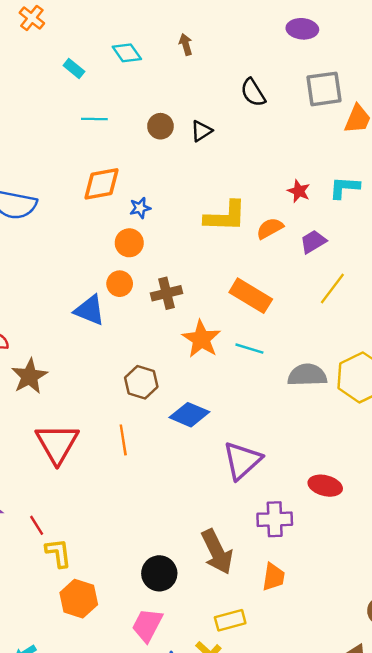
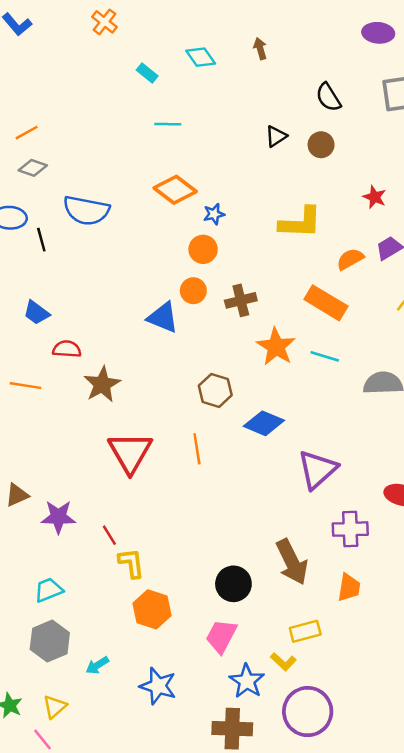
brown circle: (160, 126) -> (321, 145), moved
orange diamond: (102, 184) -> (175, 190), turned 48
orange semicircle: (270, 228) -> (350, 259), moved

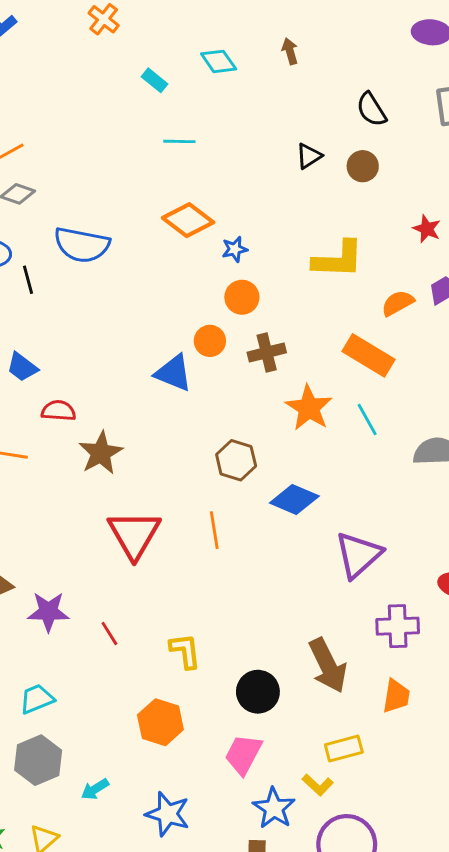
orange circle: (203, 249) -> (242, 297), moved
cyan line: (325, 356) -> (367, 419), turned 44
yellow L-shape: (131, 563) -> (185, 651), moved

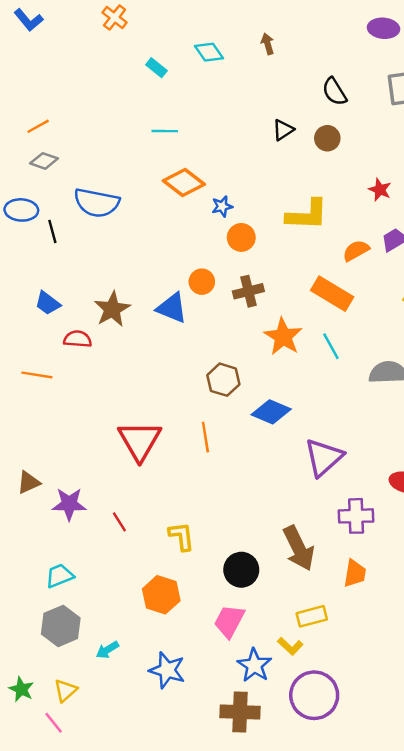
cyan line: (179, 141) -> (165, 131), moved
orange circle: (242, 297) -> (241, 237), moved
brown star: (101, 453) -> (112, 309), moved

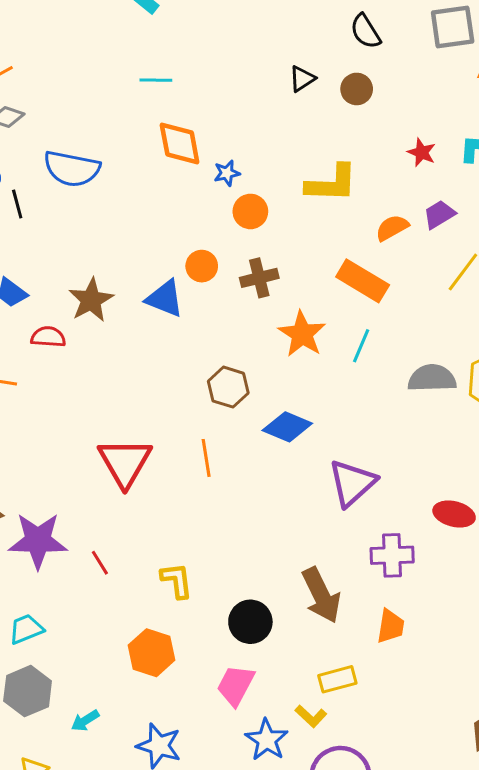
orange diamond: (184, 182) -> (180, 144), turned 42
cyan line: (331, 346) -> (361, 346), turned 52
purple star: (69, 504) -> (38, 541), size x1.4

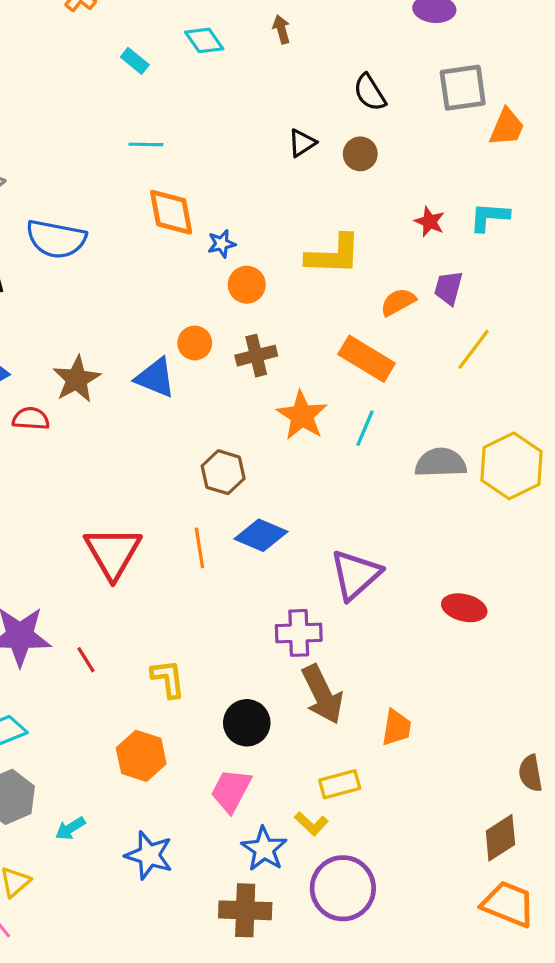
purple trapezoid: (439, 214) -> (448, 288), turned -44
blue diamond: (287, 427) -> (261, 535), moved
purple cross: (392, 555) -> (299, 633), moved

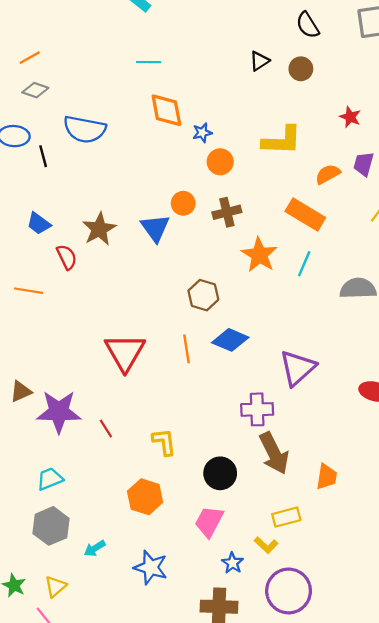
blue triangle: (155, 378) -> (155, 228), turned 32
red semicircle: (31, 419) -> (67, 257), turned 60
blue star: (264, 849) -> (233, 563), size x0.7

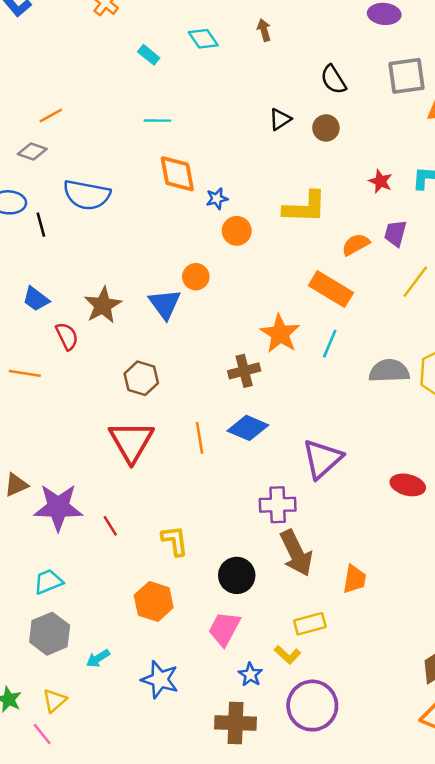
orange line: (30, 58) -> (51, 116), moved
brown cross: (227, 212) -> (244, 371), moved
brown hexagon: (203, 295) -> (141, 378), moved

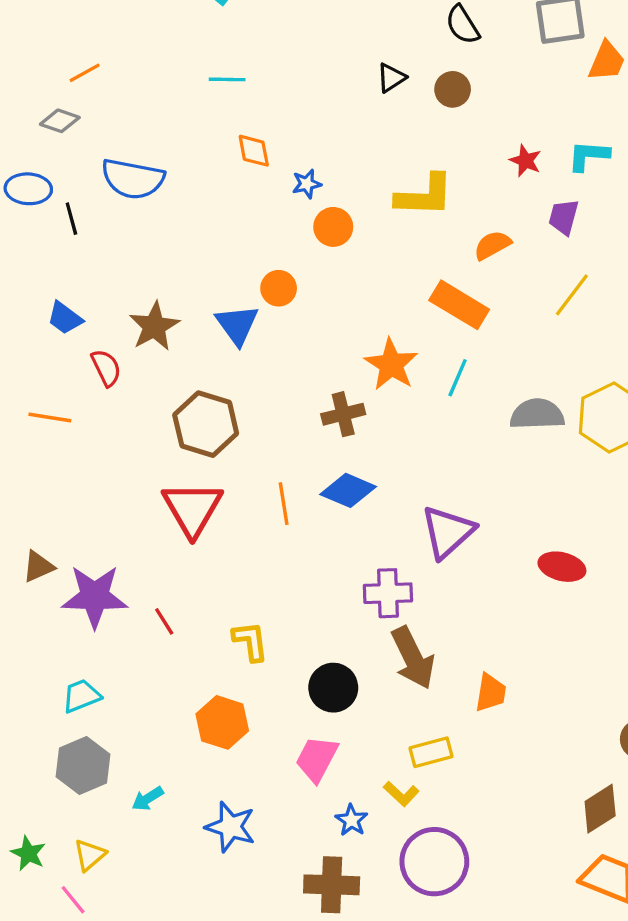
orange diamond: (177, 174) -> (254, 151), size x0.7
purple trapezoid: (395, 233) -> (564, 217), moved
brown hexagon: (141, 378) -> (206, 424), size x1.4

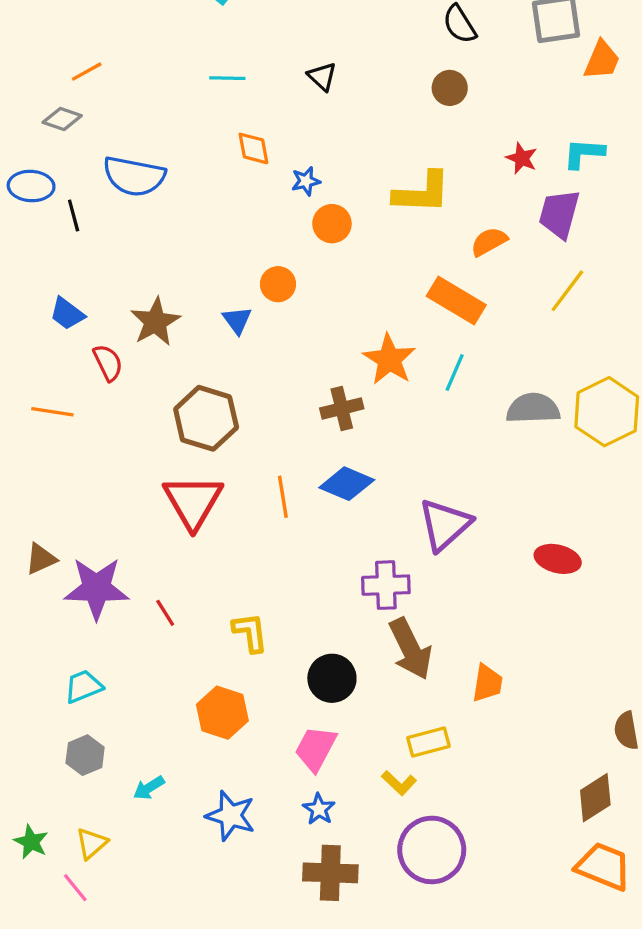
black triangle: (391, 78) -> (322, 76), moved, turned -44
purple trapezoid: (564, 217) -> (559, 214), size x1.4
blue triangle: (237, 325) -> (237, 320), size x0.7
gray hexagon: (83, 766) -> (85, 755), size x0.7
blue star: (351, 820) -> (319, 809), moved

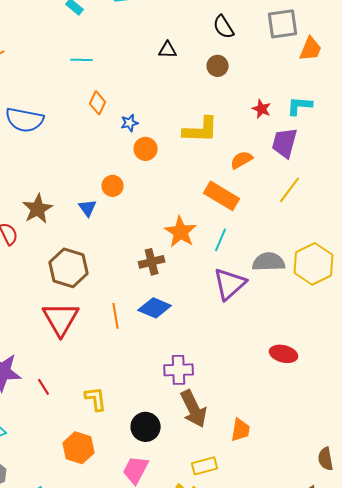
black triangle: (322, 76) -> (168, 50), moved, turned -42
orange diamond: (253, 148) -> (98, 103), turned 35
purple triangle: (445, 525) -> (230, 284), moved

